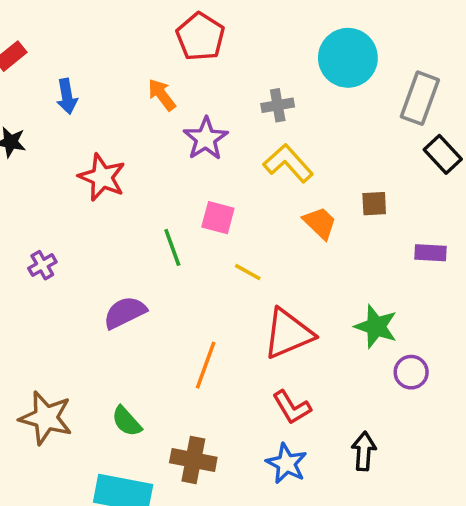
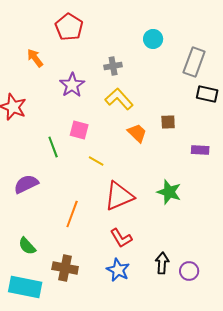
cyan circle: (348, 58) -> (153, 39), size x0.6
orange arrow: (162, 95) -> (35, 58), moved
black rectangle: (443, 154) -> (207, 94), turned -35
purple circle: (411, 372) -> (189, 271), moved

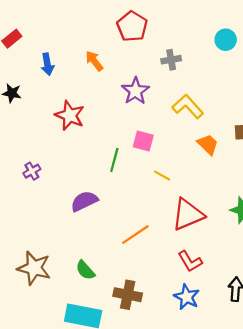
gray cross: (113, 66) -> (171, 60), moved
green line: (53, 147) -> (114, 160), turned 35
orange line: (72, 214) -> (135, 235), turned 36

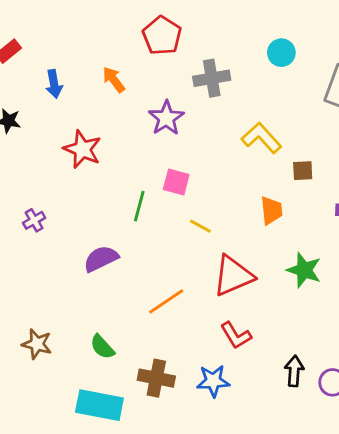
gray cross: (171, 60) -> (212, 78), size x1.4
yellow L-shape: (188, 107) -> (261, 138), moved
orange trapezoid: (208, 144) -> (271, 210), moved, turned 40
brown star: (34, 268) -> (37, 344), size x0.7
blue star: (187, 297) -> (213, 381), moved, turned -30

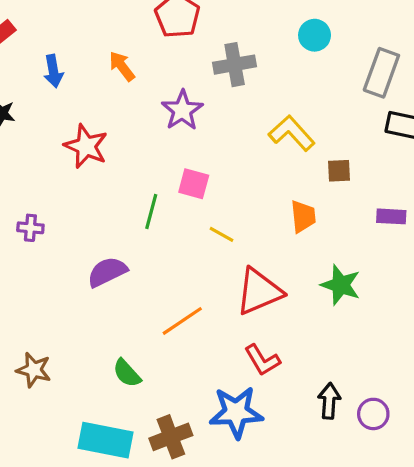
purple cross: (34, 220) -> (30, 228), turned 35
green semicircle: (102, 347) -> (127, 373), moved
brown cross: (156, 378) -> (171, 437), moved, turned -32
blue star: (213, 381) -> (236, 412), size x1.4

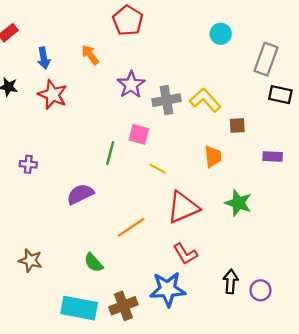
gray cross: (235, 65) -> (166, 100), moved
red star: (86, 146) -> (53, 95), moved

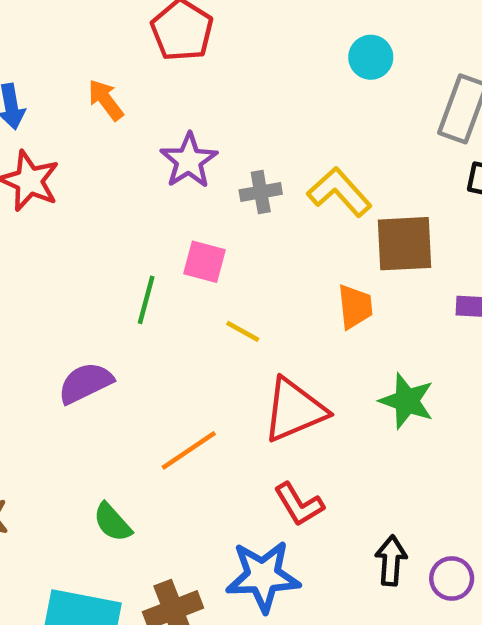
gray cross: (166, 100) -> (261, 192), size x0.7
brown square: (237, 126) -> (404, 244), size x1.8

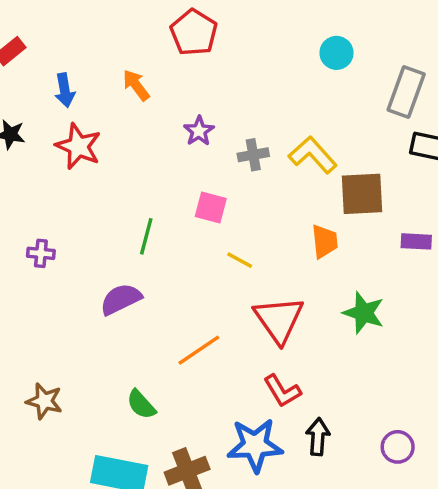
purple star: (189, 161) -> (199, 131), size x0.7
green line: (146, 300) -> (146, 236), moved
red triangle: (294, 410) -> (279, 320), turned -42
black arrow: (391, 561) -> (318, 437), moved

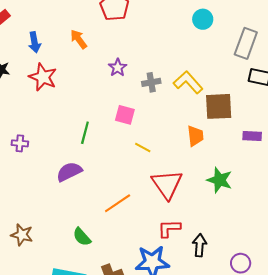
red L-shape: (282, 391) -> (169, 228), turned 120
black arrow: (318, 437) -> (200, 245), moved

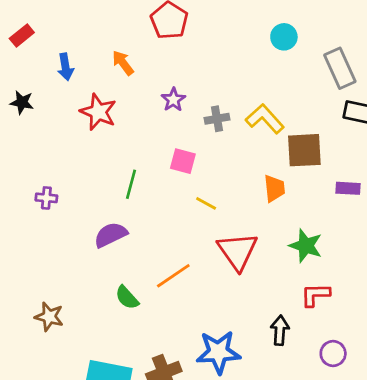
gray rectangle: (246, 43) -> (340, 68), turned -44
red star: (43, 77) -> (98, 112), moved
red L-shape: (169, 228) -> (315, 295), moved
green semicircle: (82, 237) -> (127, 298), moved

